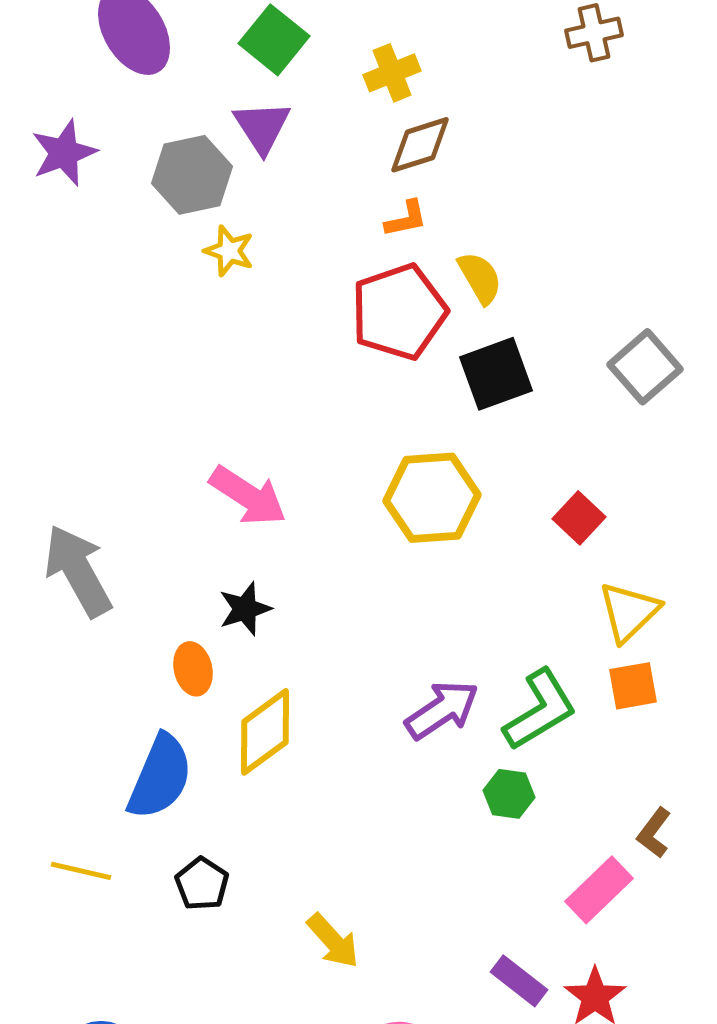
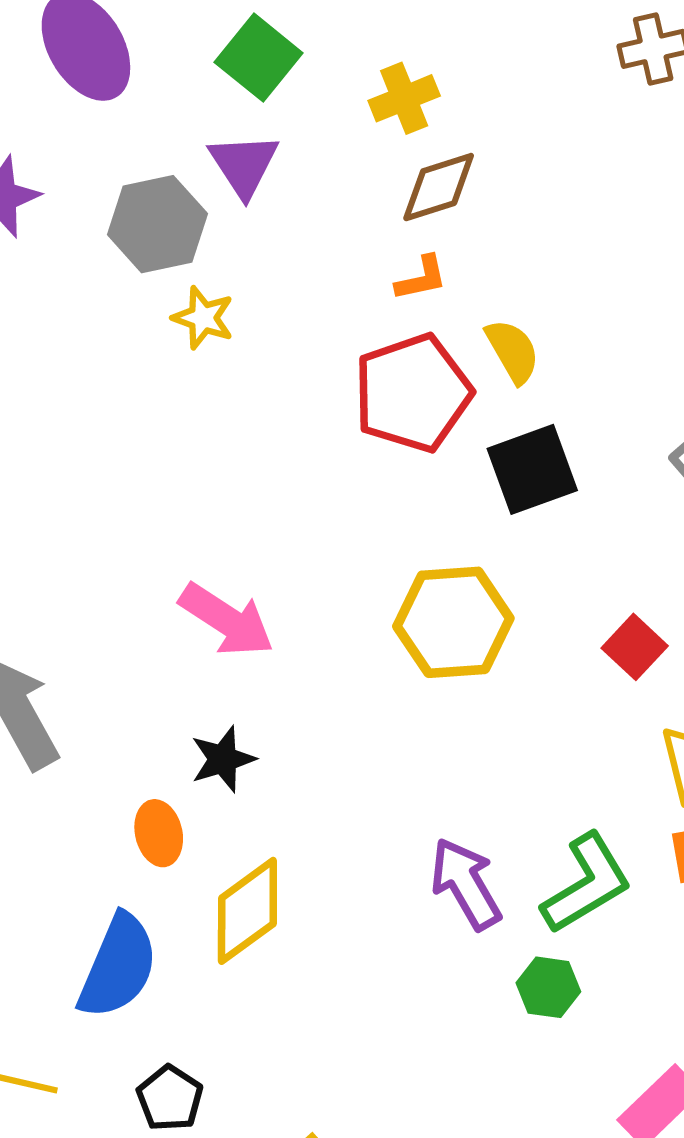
purple arrow: (442, 710) -> (466, 884), turned -86

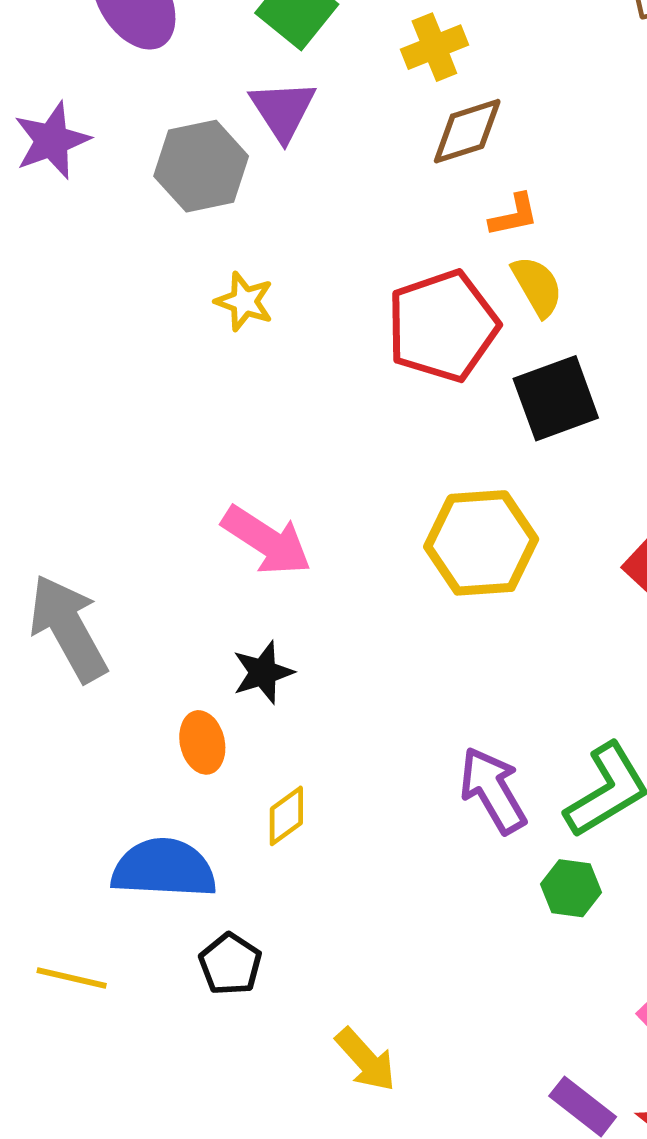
orange L-shape: (421, 278) -> (514, 215), moved
yellow star: (203, 318) -> (244, 301), moved
yellow diamond: (247, 911) -> (286, 816), size x0.6
blue semicircle: (118, 966) -> (164, 868), turned -110
black pentagon: (170, 1098) -> (230, 964), moved

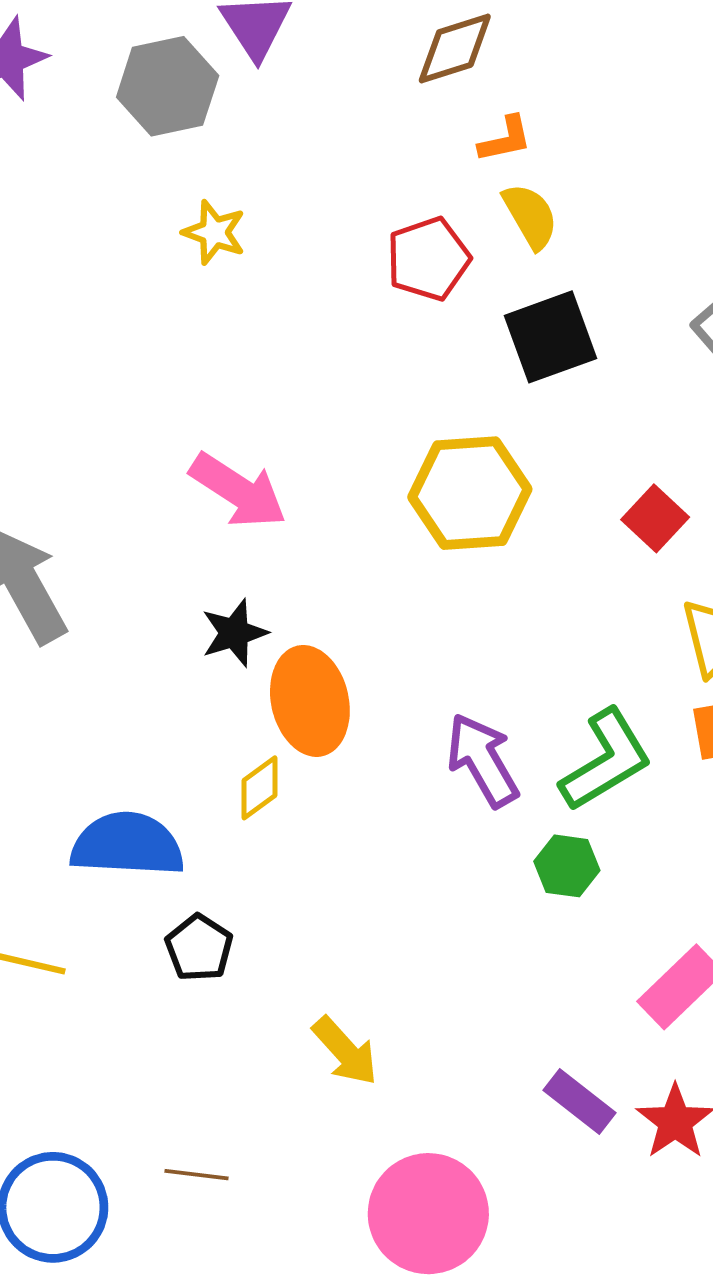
red pentagon: (443, 326) -> (428, 259), size x0.7
orange ellipse: (202, 742) -> (310, 701), moved, size x1.6

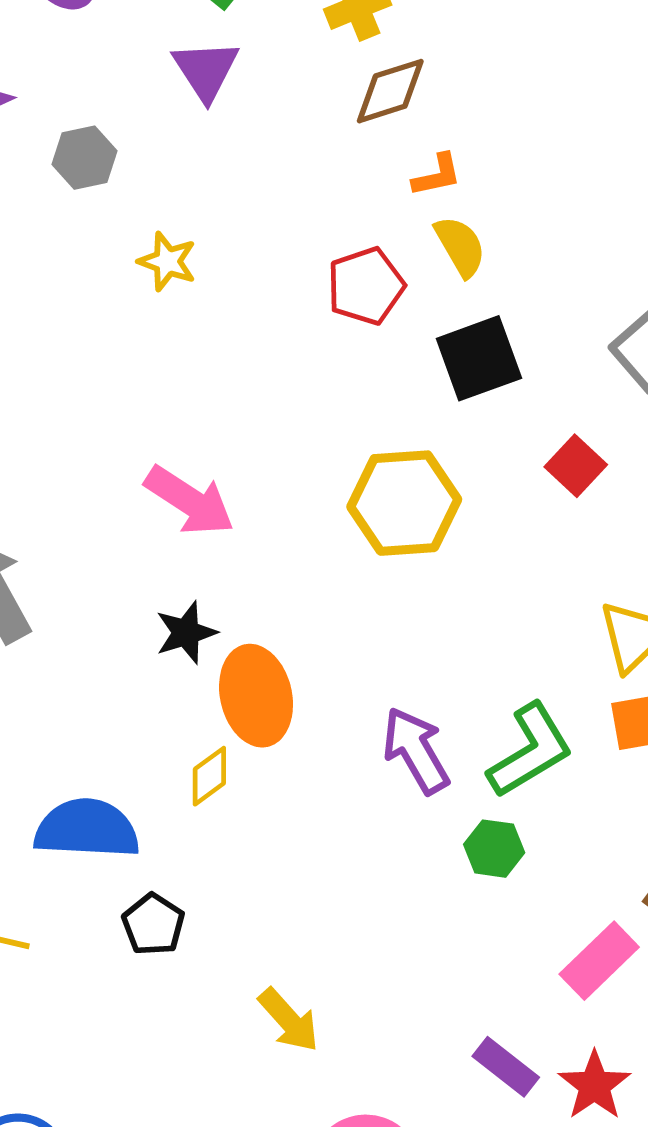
gray hexagon: (168, 86) -> (84, 158), moved, size x0.7
red square: (655, 518) -> (576, 466), moved

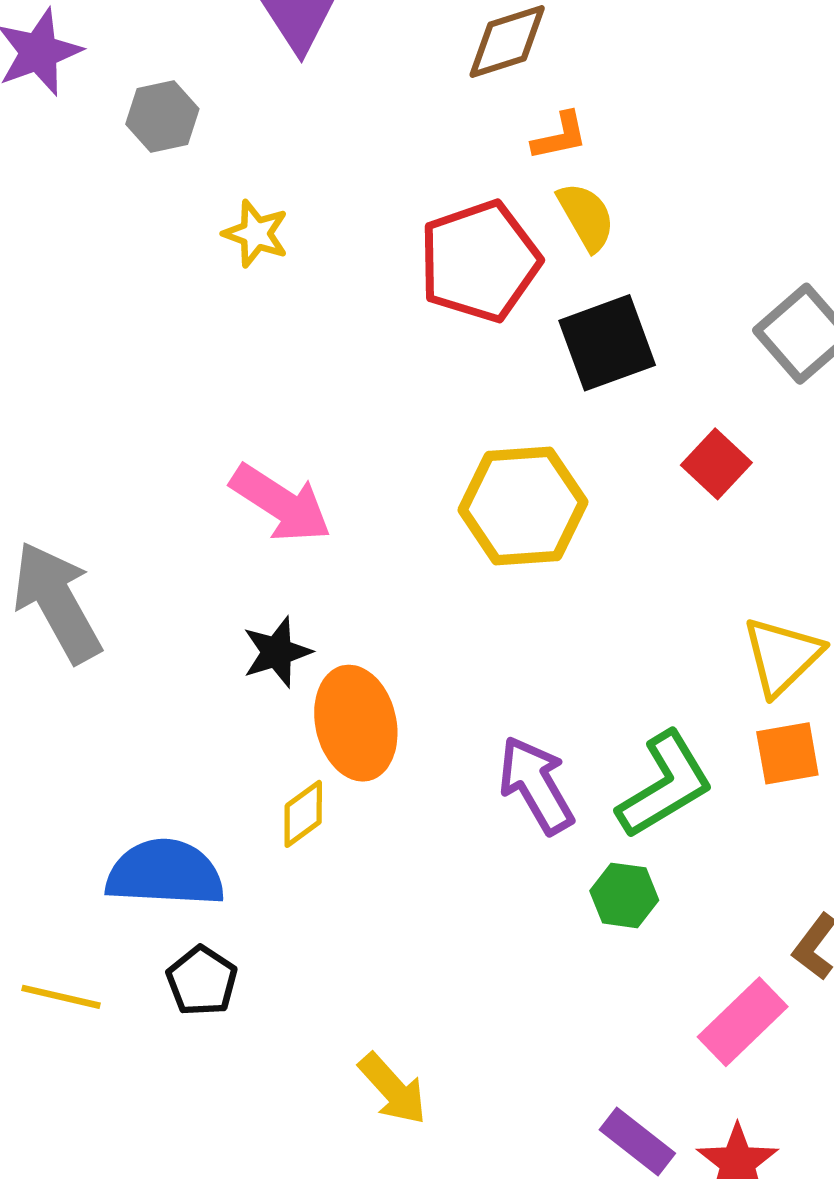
red pentagon: (366, 286) -> (480, 261), size x1.4
black pentagon: (153, 924) -> (202, 981), moved

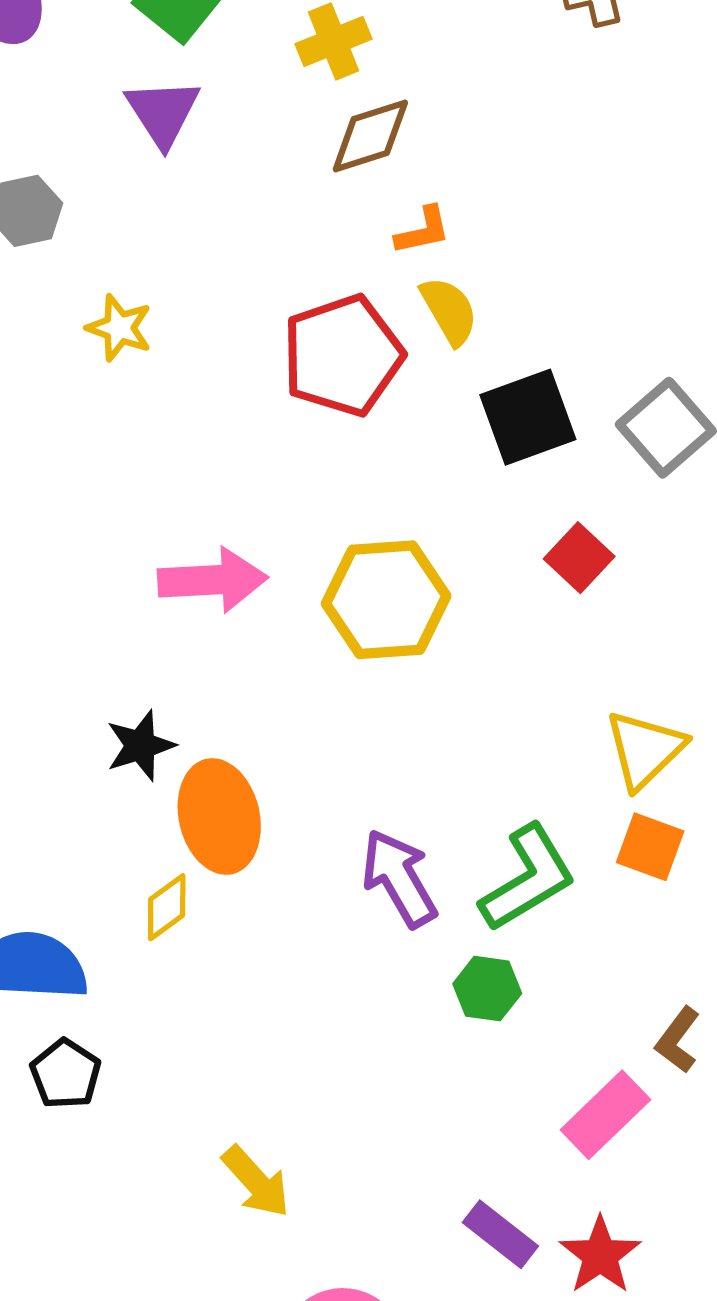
black square: (607, 343) -> (528, 417), moved
pink arrow: (281, 503) -> (213, 580), moved, turned -36
orange square: (787, 753) -> (650, 847), turned 30

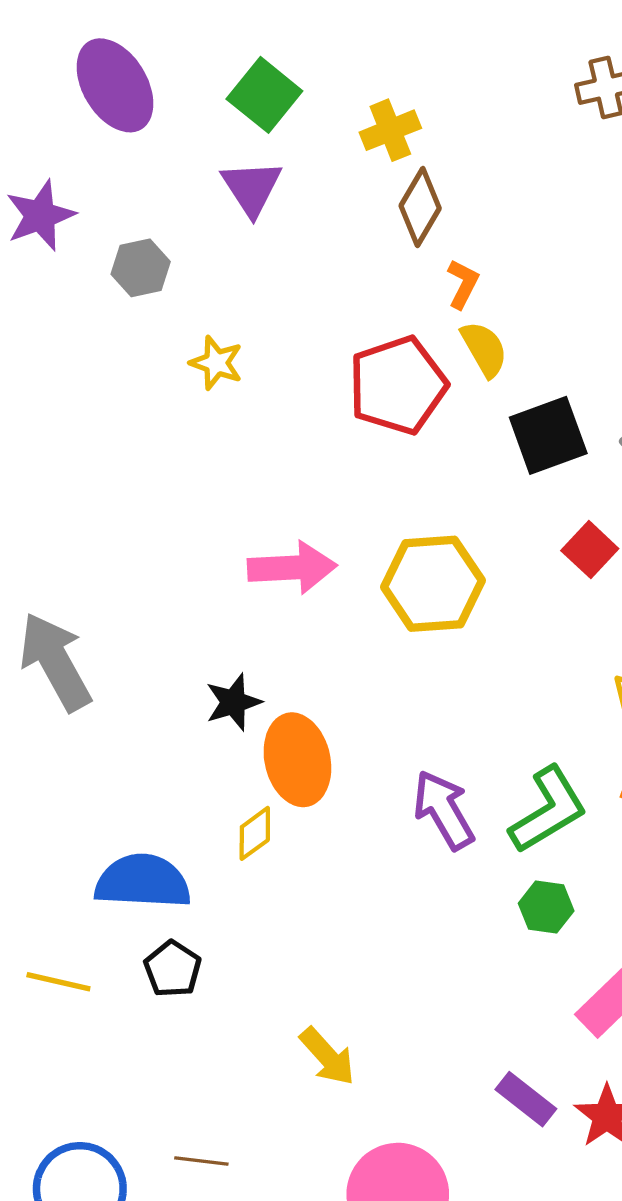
brown diamond: (370, 136) -> (420, 207), turned -42
orange L-shape: (423, 231) -> (463, 284), turned -51
green hexagon: (487, 989) -> (546, 907), moved

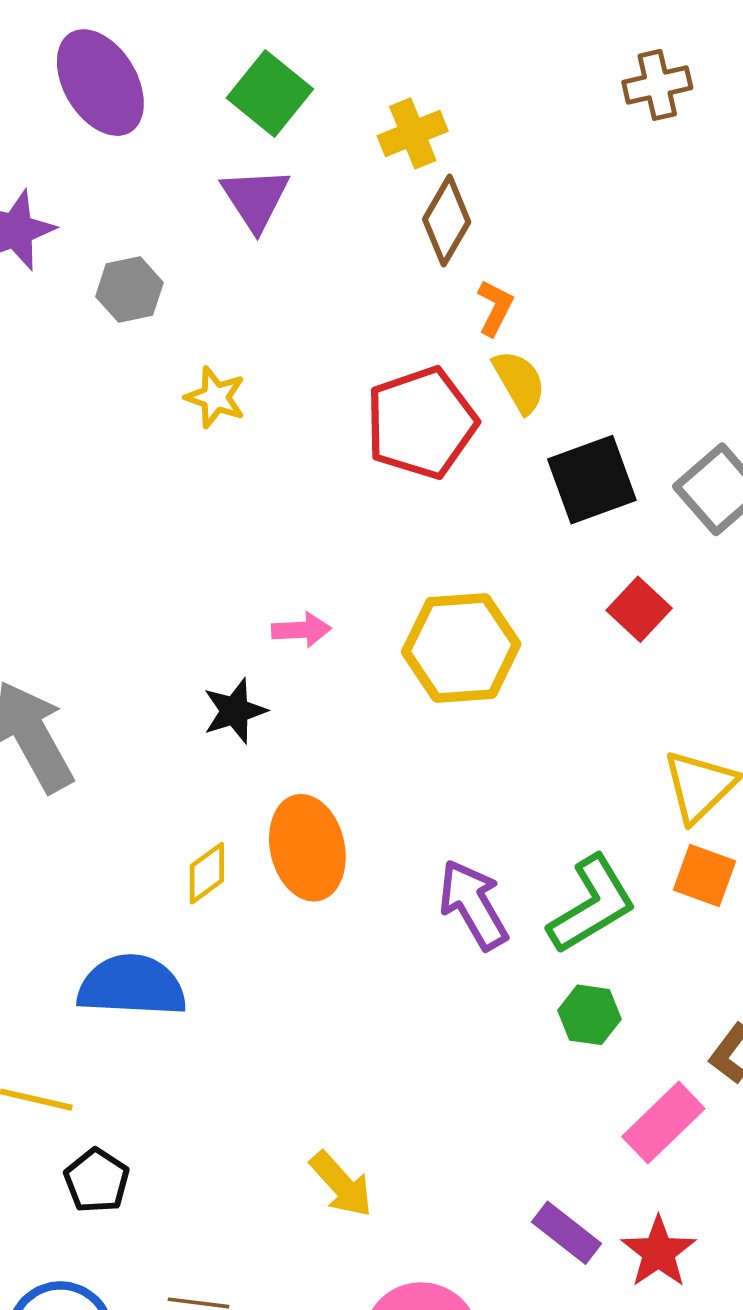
pink arrow: (292, 568) -> (301, 630), size x0.6
black star: (233, 702) -> (235, 711), moved
yellow diamond: (255, 833) -> (207, 873), moved
black pentagon: (173, 969) -> (97, 1181), moved

